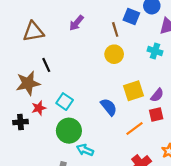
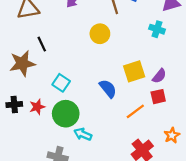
yellow circle: (114, 54) -> (100, 34), moved
red star: (39, 108) -> (37, 107), moved

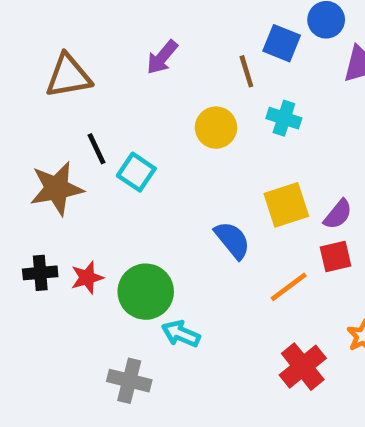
cyan cross: (157, 29) -> (284, 118), moved
cyan square: (61, 83) -> (136, 172), moved

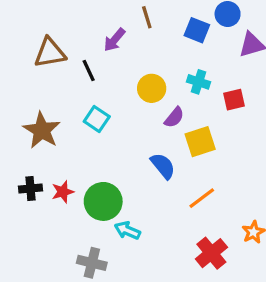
brown line: (246, 71) -> (147, 17), moved
black line: (96, 149) -> (89, 71), moved
brown star: (57, 188) -> (42, 130), turned -30
purple semicircle: (338, 214) -> (174, 117), moved
red square: (336, 256) -> (234, 100), moved

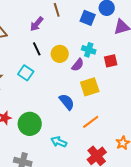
black line: (89, 71) -> (37, 49), moved
purple semicircle: (174, 117) -> (78, 65), moved
cyan arrow: (127, 231) -> (59, 142), moved

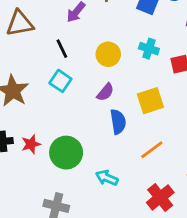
black line: (37, 49) -> (62, 49), moved
purple semicircle: (78, 65) -> (105, 92), moved
blue semicircle: (67, 102) -> (118, 122), turned 30

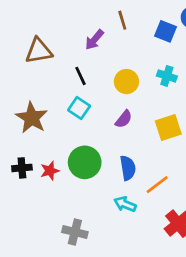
blue semicircle: (118, 122) -> (128, 168), moved
orange line: (152, 150) -> (157, 185), moved
green circle: (66, 153) -> (85, 162), moved

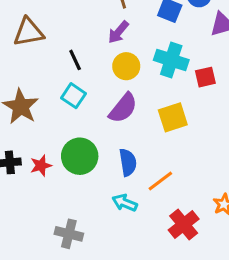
purple arrow: (94, 40) -> (118, 32), moved
cyan cross: (167, 76) -> (171, 60), size x1.5
purple semicircle: (124, 119) -> (123, 108), size x1.5

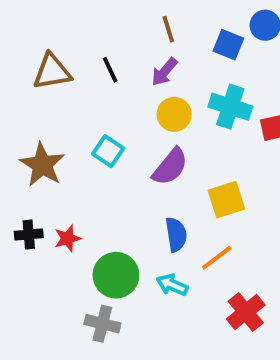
black line: (75, 60) -> (110, 70), moved
yellow square: (173, 117) -> (226, 200), moved
green circle: (80, 156) -> (116, 275), moved

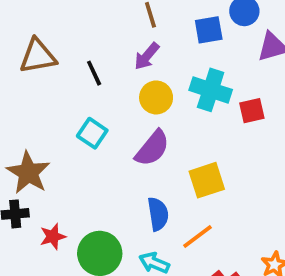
blue square: (228, 45) -> (209, 30), turned -32
black line: (110, 70) -> (94, 73), moved
brown star: (42, 165) -> (28, 173), moved
red star: (68, 238) -> (53, 236), moved

